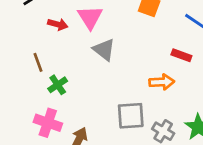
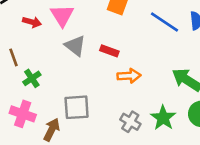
red rectangle: (181, 55) -> (109, 51), moved
gray square: (131, 116) -> (77, 107), moved

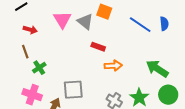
red arrow: (32, 22) -> (30, 30), moved
gray triangle: (75, 46) -> (85, 22), moved

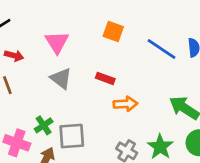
gray triangle: (85, 22) -> (61, 78), moved
green cross: (39, 68) -> (44, 125), moved

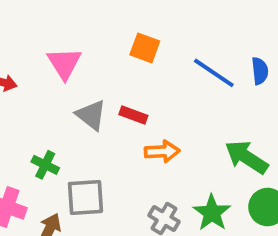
gray triangle: (61, 78) -> (91, 115), moved
green cross: (44, 125) -> (45, 165), moved, turned -30

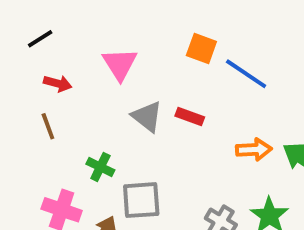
blue line: (214, 73) -> (246, 74), moved
orange arrow: (162, 151) -> (254, 150), moved

